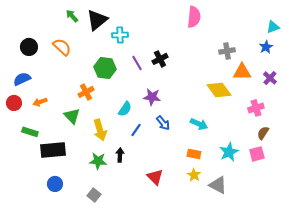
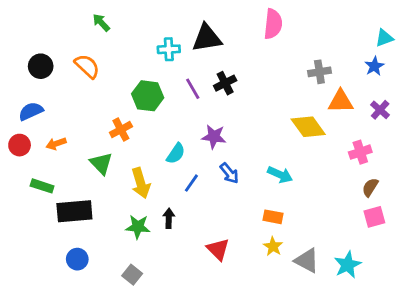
black triangle: (97, 20) -> (207, 38), moved, turned 30
cyan star: (229, 152) -> (348, 265), moved
pink square: (257, 154) -> (374, 217), moved

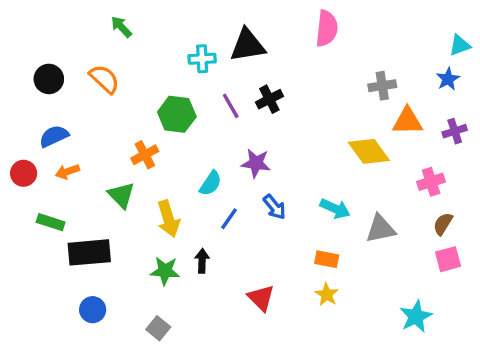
purple cross: (380, 110) -> (455, 131), turned 30
blue semicircle: (31, 111) -> (54, 136), moved
gray triangle: (307, 261) -> (381, 229), moved, turned -40

